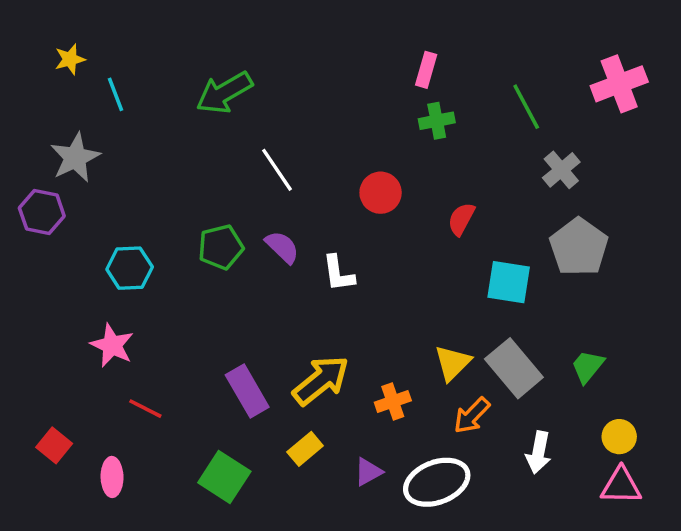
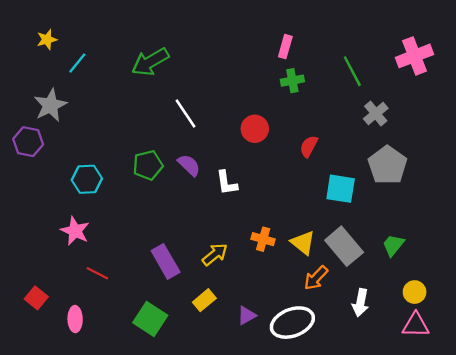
cyan line: (116, 94) -> (77, 63), turned 60
yellow triangle: (452, 363) -> (303, 243), turned -36
yellow arrow: (321, 380) -> (215, 254), size x0.7
orange cross: (393, 402) -> (263, 239), moved, turned 35

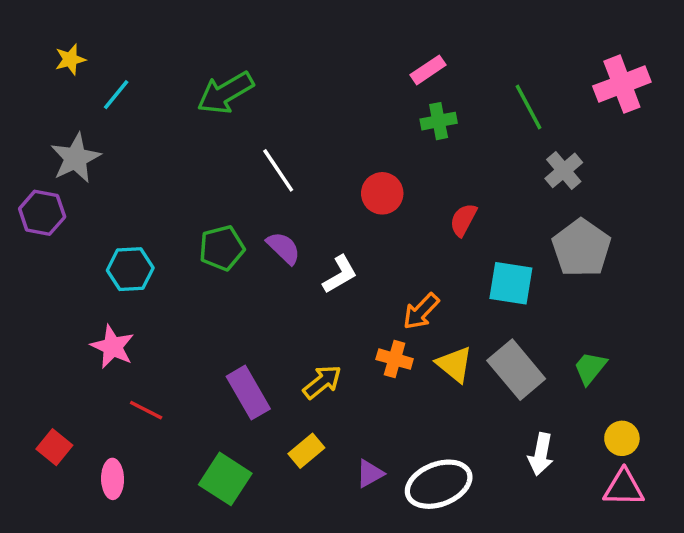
pink rectangle: (285, 47) -> (428, 70), turned 40
white L-shape: (227, 183) -> (340, 274), turned -112
orange arrow: (316, 278) -> (421, 311), moved

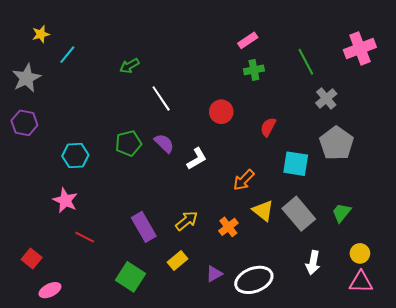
green arrow: (225, 93) -> (129, 66), moved, size x0.6
gray star: (76, 158) -> (27, 78), moved
orange cross: (395, 359) -> (228, 227), moved, turned 36
pink ellipse: (113, 479) -> (50, 290), moved, turned 65

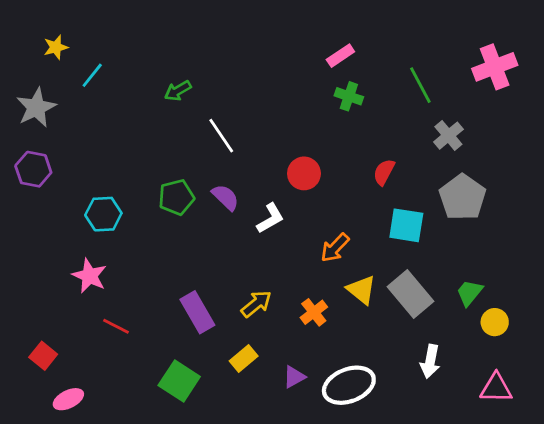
green cross: (254, 70) -> (349, 96), turned 30
red circle: (221, 112) -> (304, 173), moved
red semicircle: (268, 127) -> (384, 172), moved
yellow circle: (360, 253) -> (495, 322), moved

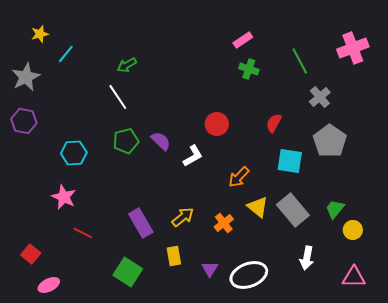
white line: (221, 136) -> (118, 97), moved
yellow rectangle: (244, 359) -> (174, 256), turned -60
purple triangle: (294, 377) -> (210, 269), turned -30

